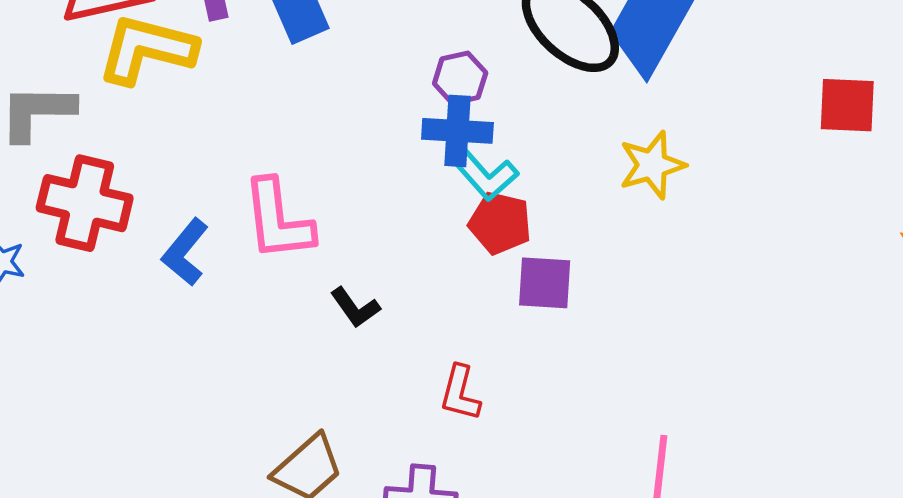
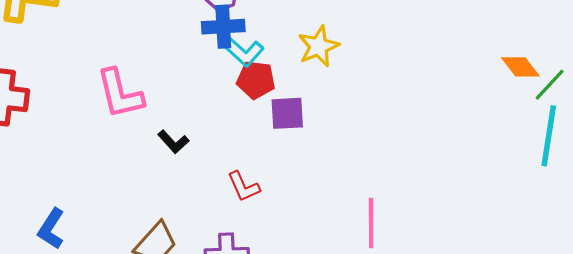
yellow star: (652, 165) -> (319, 46), moved
blue L-shape: (185, 252) -> (51, 229), moved
red L-shape: (460, 393) -> (243, 187), turned -32

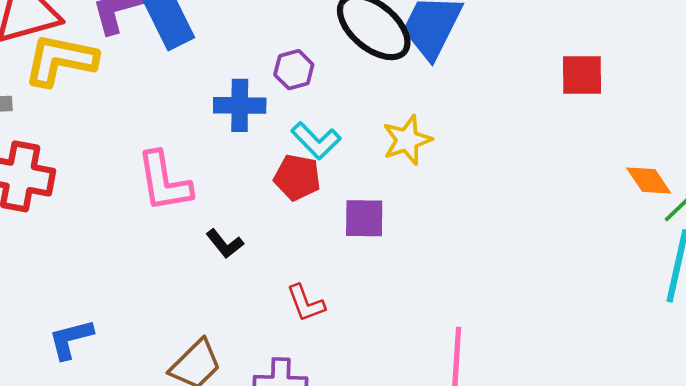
blue cross: (223, 27) -> (240, 105), moved
red pentagon: (256, 80) -> (297, 177), moved
blue L-shape: (51, 229) -> (71, 339), turned 39

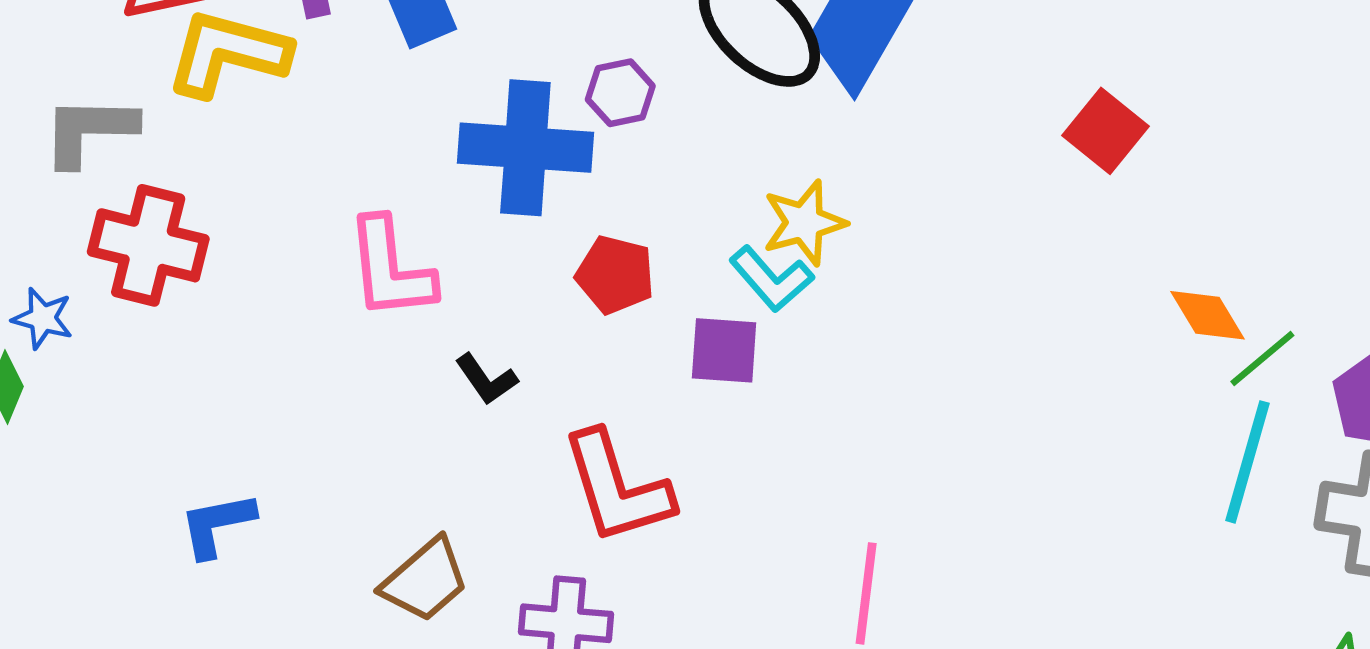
red square: (582, 75) -> (1106, 131), turned 36
blue cross: (240, 105) -> (525, 148), size x1.5
cyan L-shape: (316, 141) -> (771, 279), moved
red L-shape: (306, 303) -> (617, 488), size x1.8

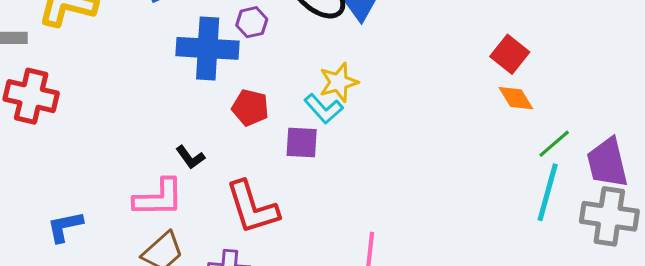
red square: (1106, 131) -> (510, 54), moved
pink L-shape: (390, 269) -> (159, 198), moved, turned -84
orange diamond: (1207, 315) -> (516, 98), moved

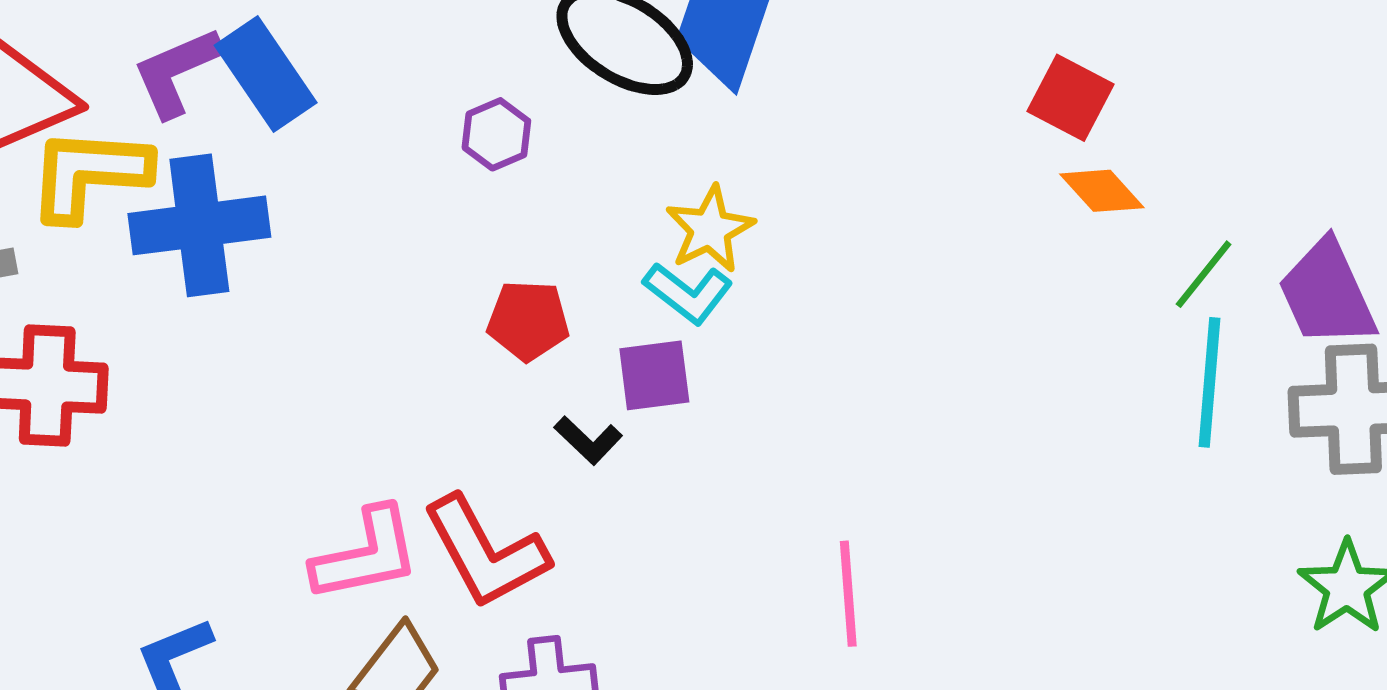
blue cross: (208, 48) -> (199, 225), moved
black L-shape: (190, 157) -> (588, 440), moved
red L-shape: (252, 207) -> (486, 552), moved

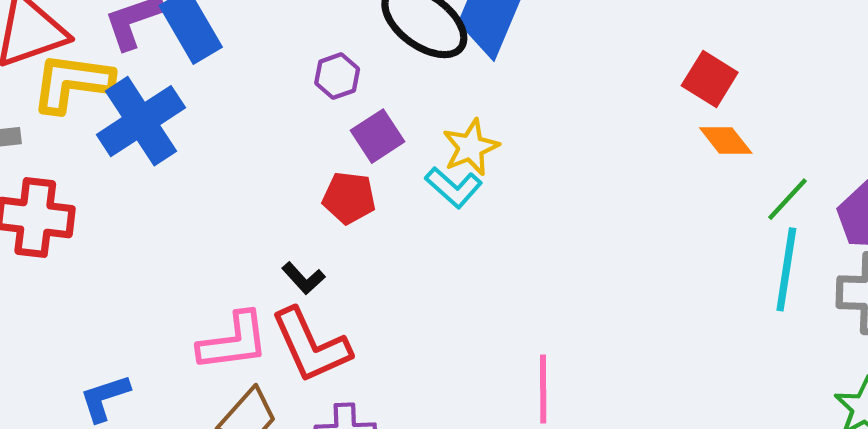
blue cross: (199, 225) -> (141, 121), turned -30
purple square: (654, 375) -> (377, 136), moved, turned -30
black L-shape: (588, 440) -> (303, 278), moved

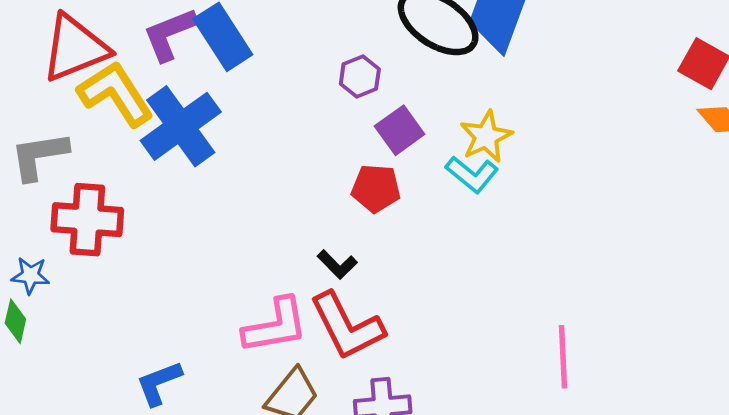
yellow L-shape: (72, 83) -> (116, 94), turned 52

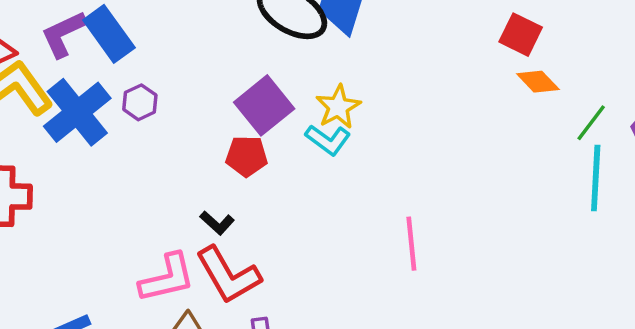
purple hexagon: (360, 76) -> (140, 102), moved
purple square: (400, 130) -> (264, 105), size x1.4
pink line: (563, 357) -> (411, 244), moved

